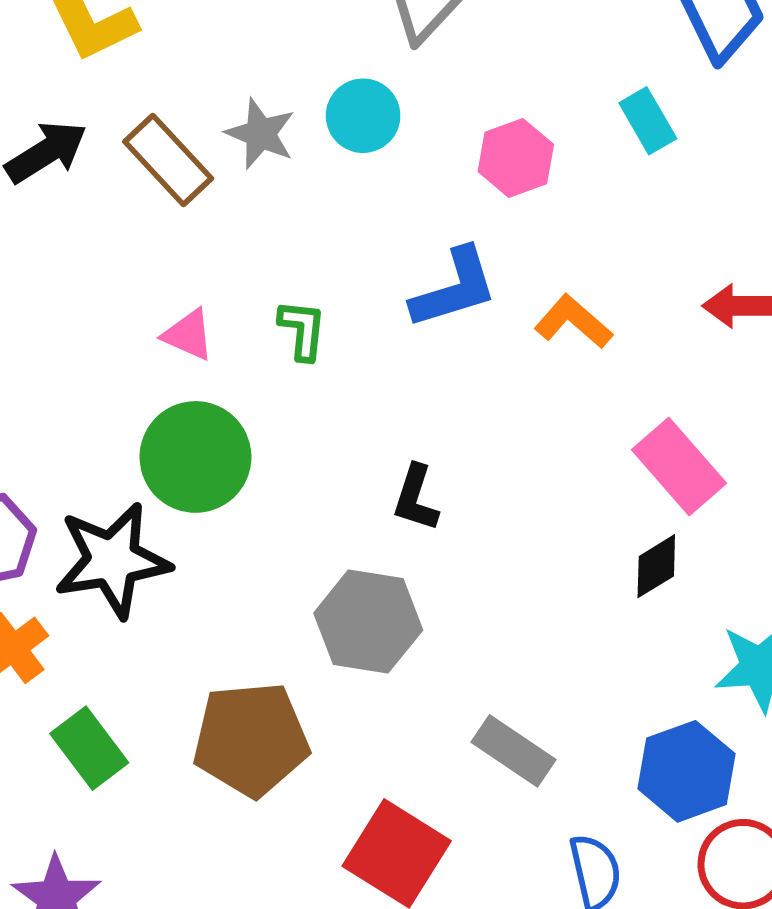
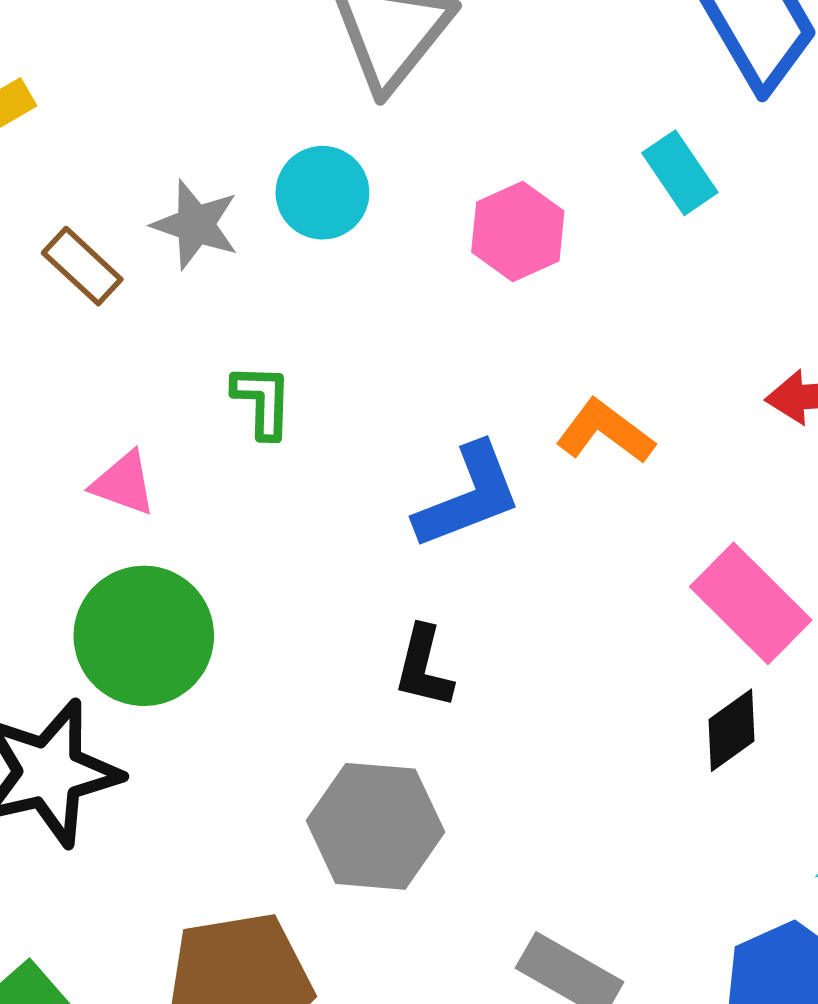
brown rectangle: (168, 160) -> (82, 266), size x0.7
blue L-shape: (454, 288) -> (468, 496), moved
green L-shape: (302, 330) -> (262, 401), moved

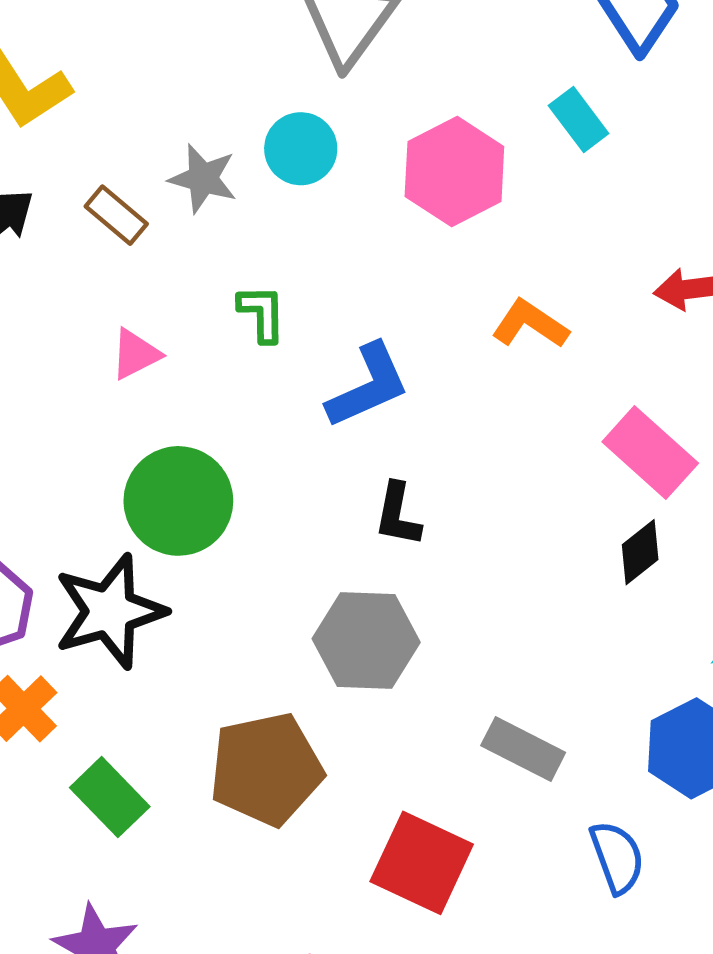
pink hexagon: (518, 232) -> (454, 172), size x1.4
pink triangle: (124, 483) -> (135, 354), moved, turned -44
blue L-shape: (468, 496) -> (368, 386), moved

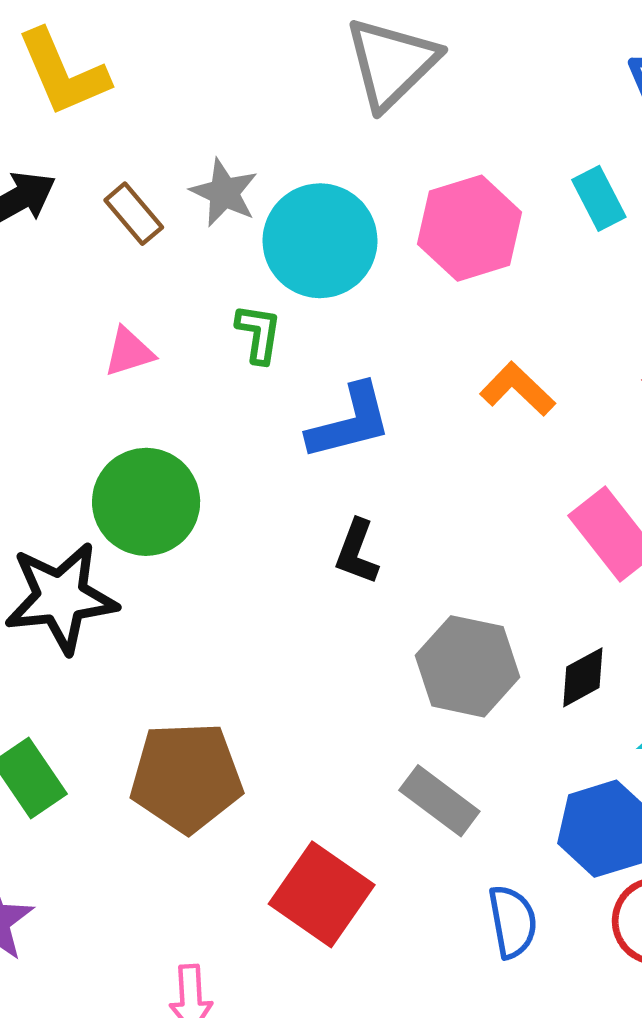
cyan circle: (301, 149) -> (320, 241), moved, size x1.6
black diamond: (640, 552) -> (583, 677), moved
gray hexagon: (366, 641) -> (468, 666), moved

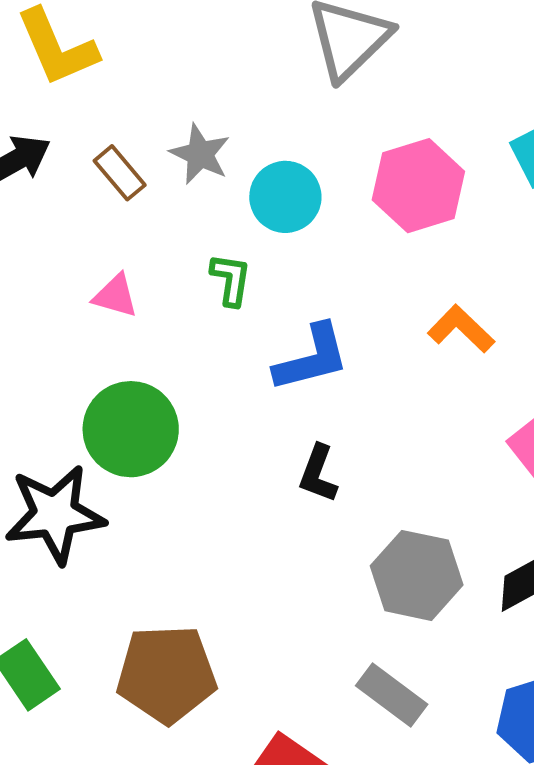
cyan circle: (320, 241) -> (285, 197), size x0.7
pink triangle: (129, 352) -> (115, 296), turned 33

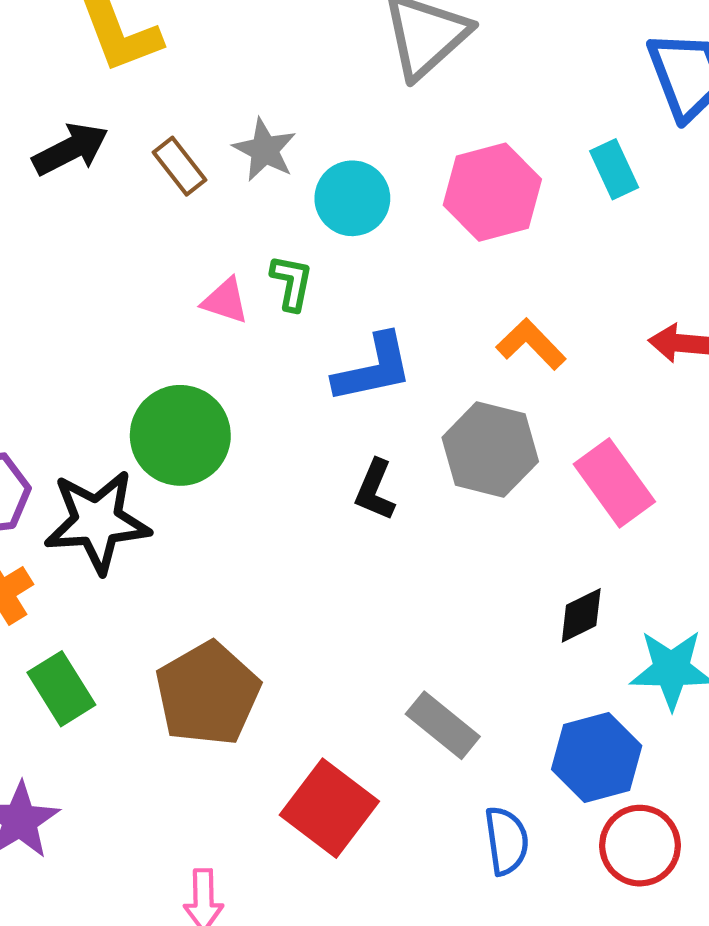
pink triangle: (115, 296) -> (225, 301), moved
gray hexagon: (417, 575) -> (490, 450), moved
brown pentagon: (167, 674) -> (208, 694), turned -30

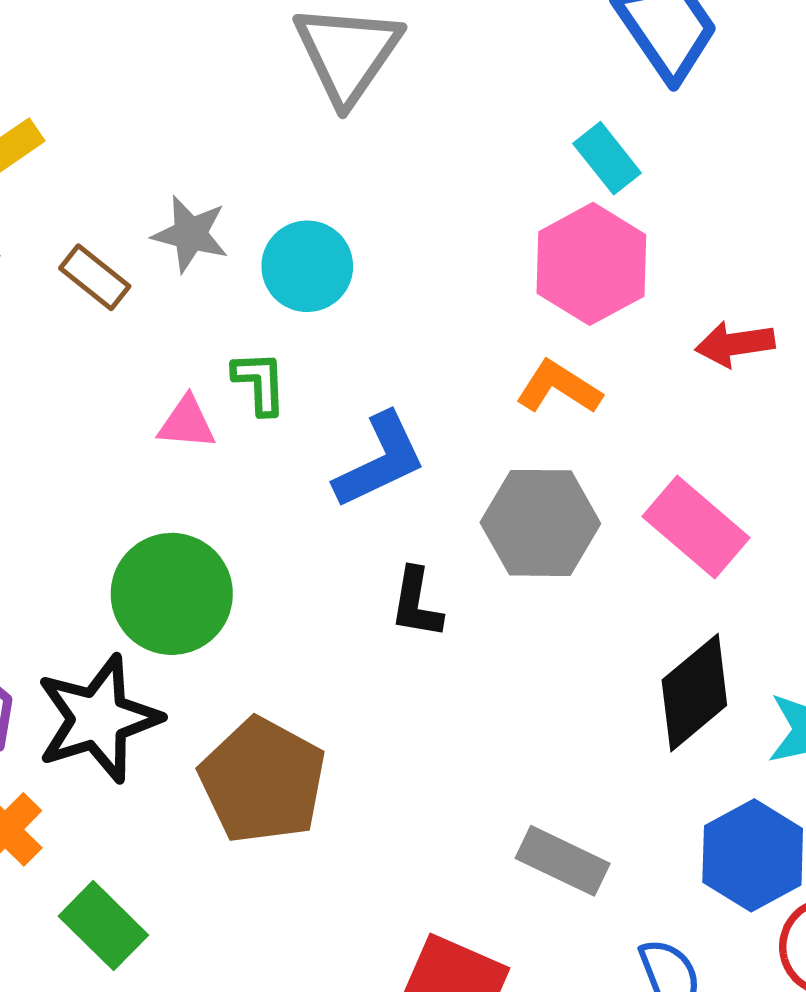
pink hexagon: (492, 192) -> (591, 264), moved
black diamond: (581, 615) -> (694, 693), size x1.6
brown pentagon: (208, 694) -> (263, 781), moved

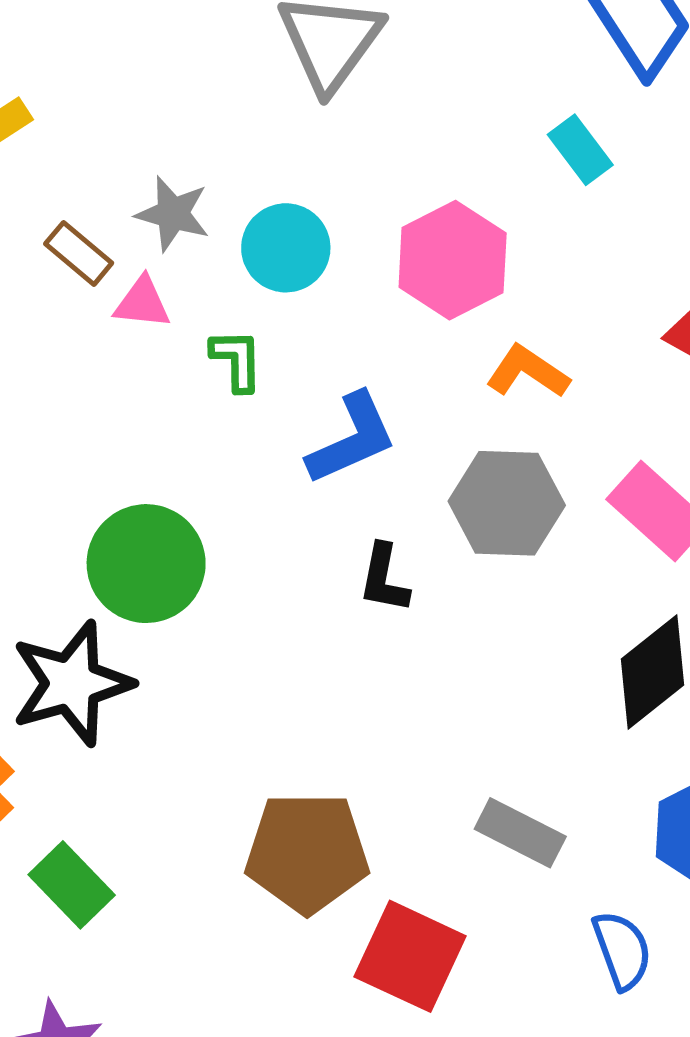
pink hexagon: (591, 264) -> (453, 260), moved
pink triangle: (187, 423) -> (142, 303), moved
brown pentagon: (263, 781) -> (307, 853), moved, turned -30

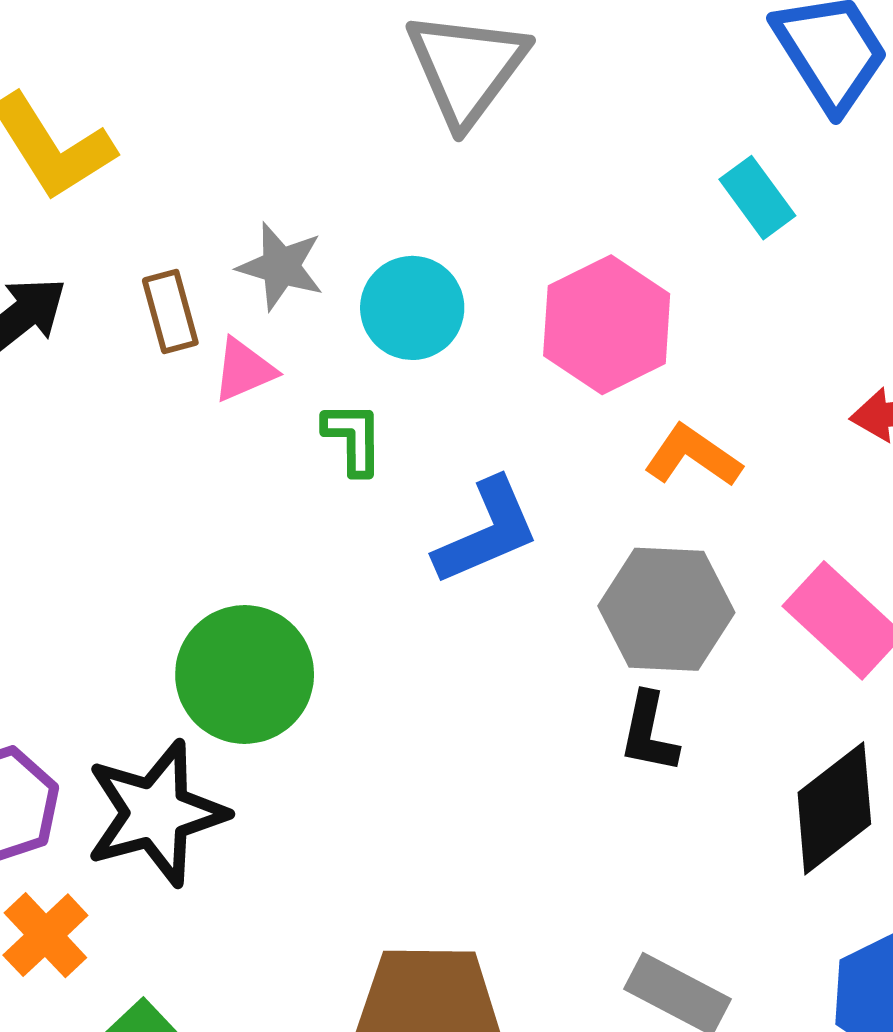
brown rectangle: (79, 253) -> (170, 312), turned 34
pink triangle: (142, 303) -> (244, 370), turned -30
black L-shape: (384, 578) -> (649, 733), moved

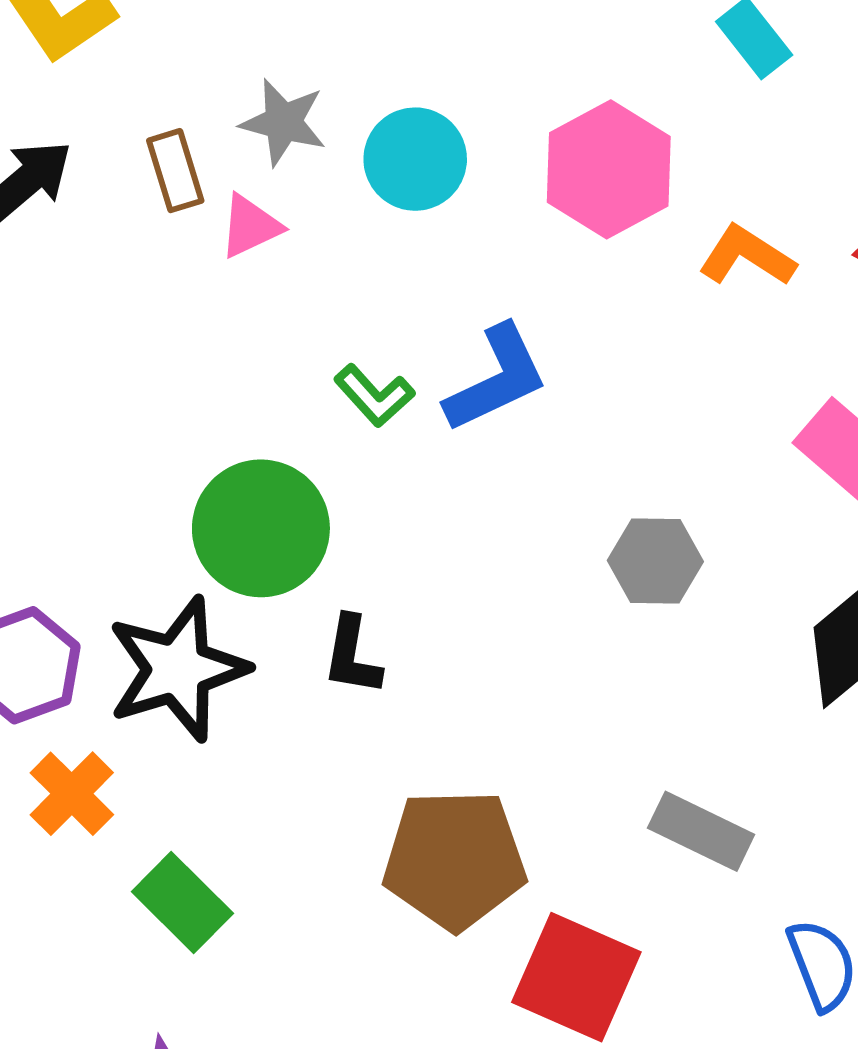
green L-shape: (353, 438) -> (374, 396), moved, turned 140
orange L-shape: (693, 456) -> (747, 256), moved
gray hexagon: (666, 609) -> (655, 561), moved, size x0.7
black L-shape: (649, 733) -> (352, 656), moved

